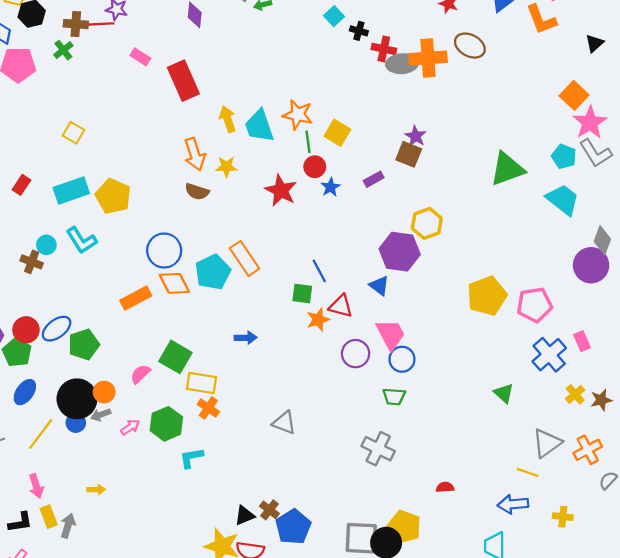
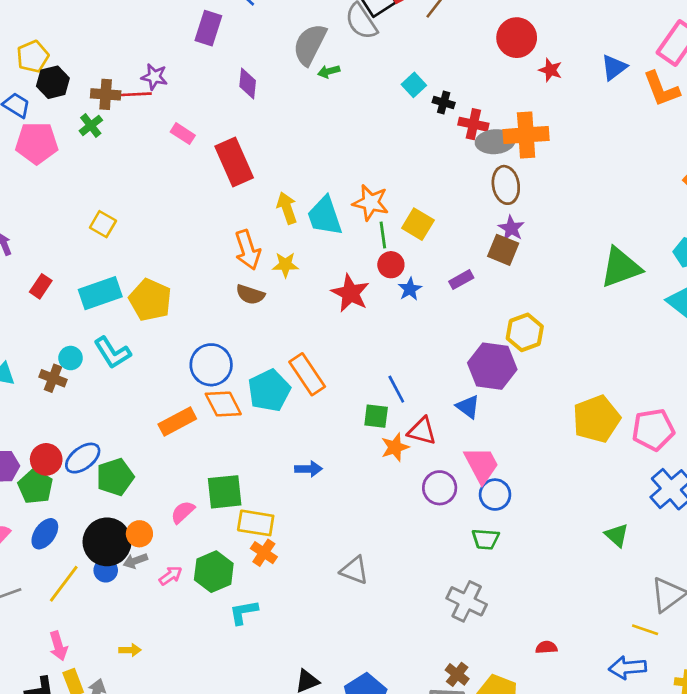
brown ellipse: (470, 46) -> (506, 185), moved, turned 52
green square: (175, 357) -> (225, 492), turned -36
brown cross: (269, 510) -> (457, 674), moved

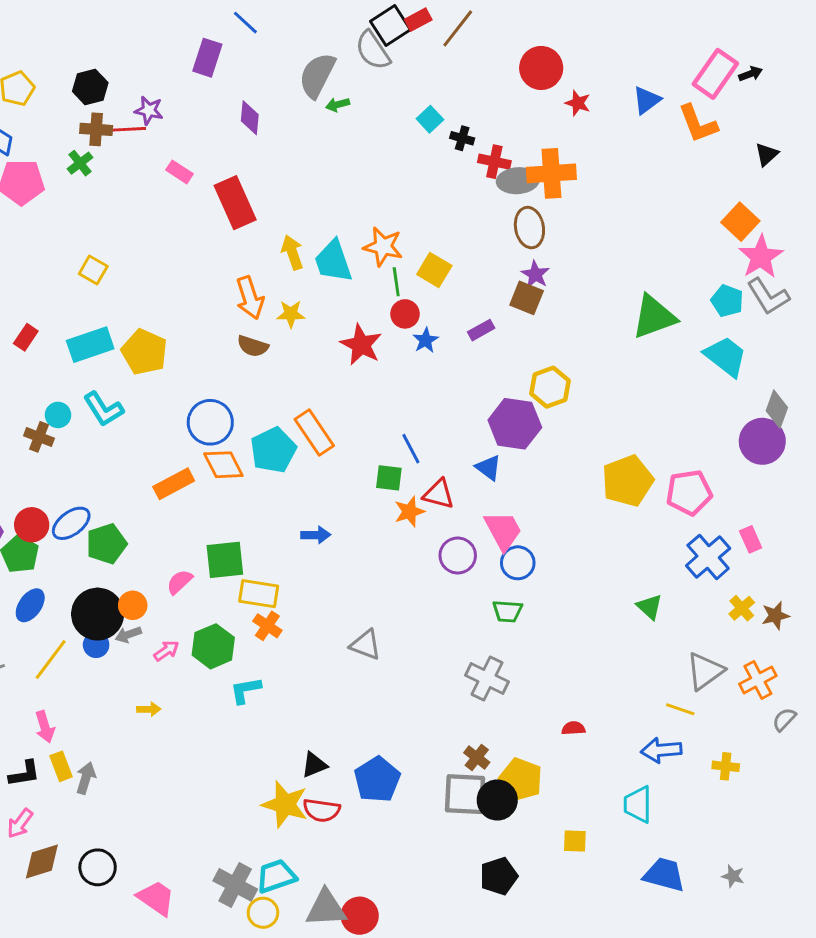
black hexagon: (53, 82) -> (90, 87), moved
yellow arrow: (130, 650) -> (149, 709), moved

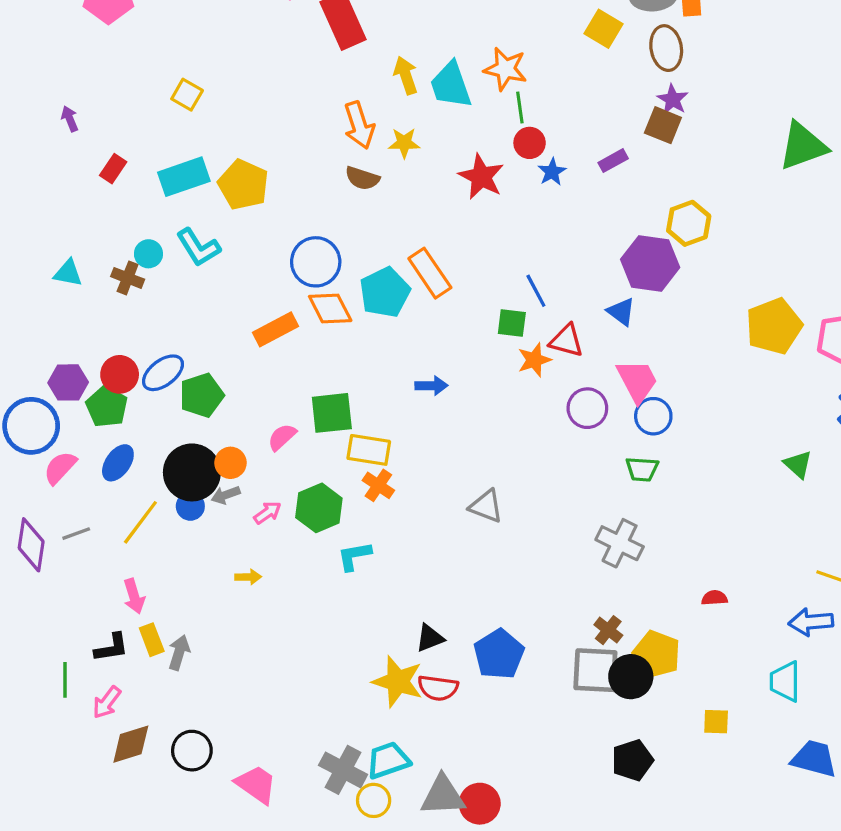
yellow square: (434, 270) -> (603, 29), moved

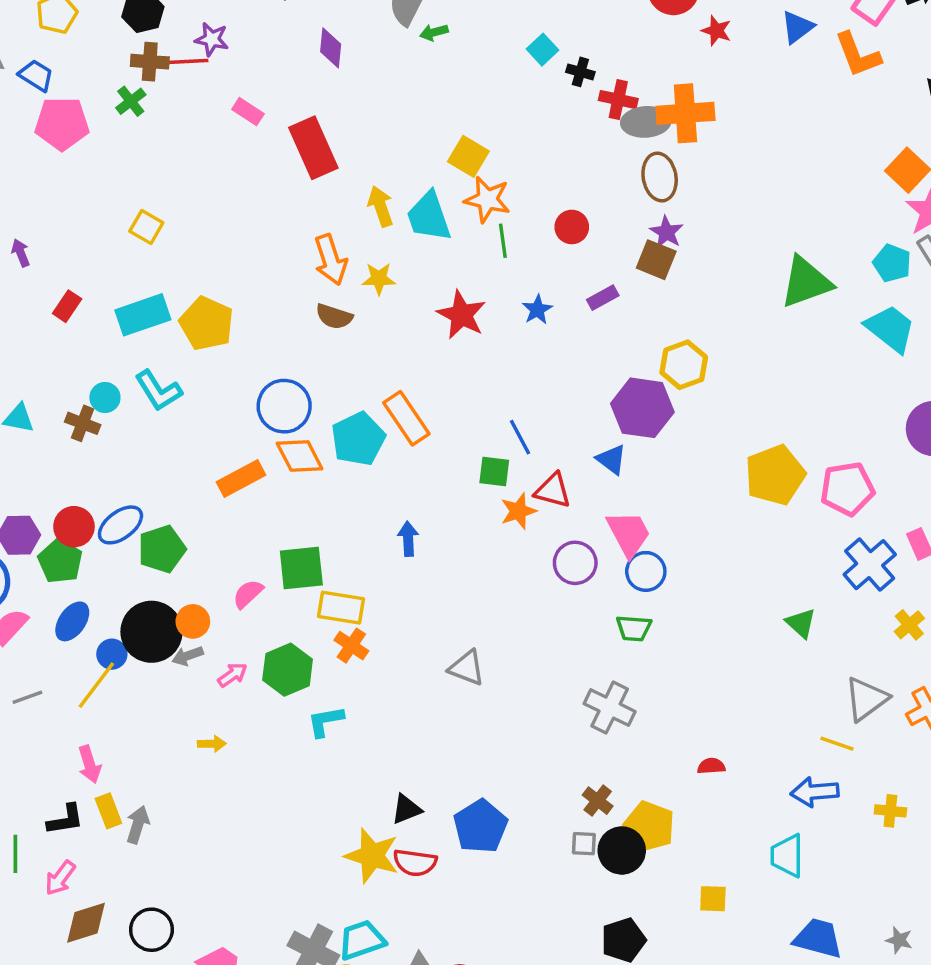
yellow square: (603, 29) -> (468, 156), moved
red circle: (530, 143) -> (572, 227), moved
blue arrow: (431, 386) -> (408, 539), turned -92
blue circle: (190, 506) -> (112, 654), moved
gray square: (595, 670) -> (584, 844), size x0.5

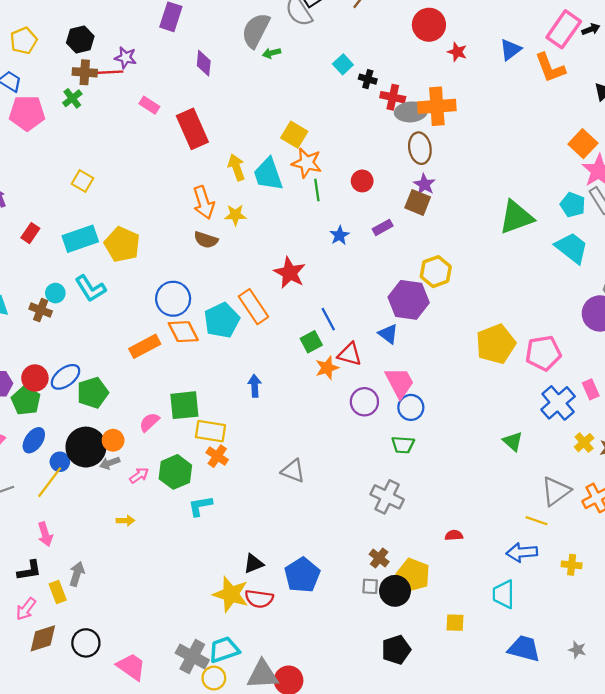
red star: (462, 315) -> (290, 273), moved
green square: (494, 472) -> (311, 342), turned -35
yellow rectangle: (108, 811) -> (58, 592), moved

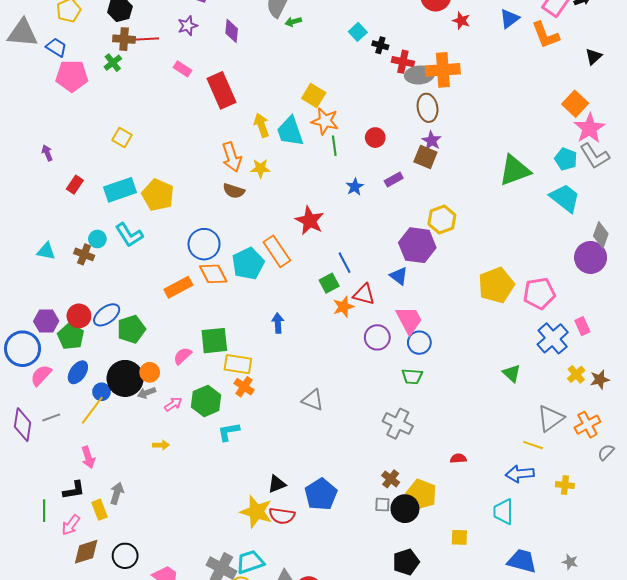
purple star: (126, 58) -> (188, 26), moved, turned -30

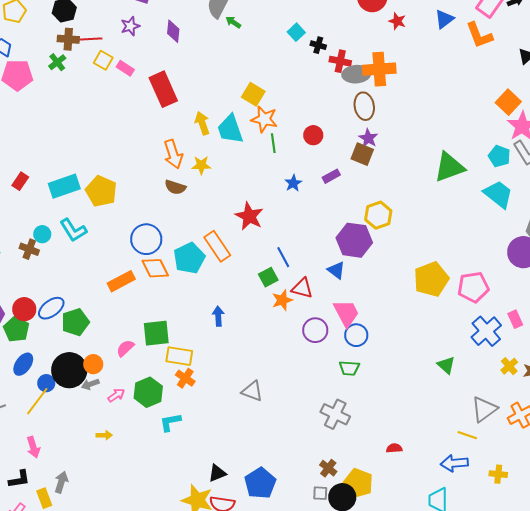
green arrow: (293, 22) -> (233, 22), turned 49
yellow square: (122, 138) -> (103, 60), moved

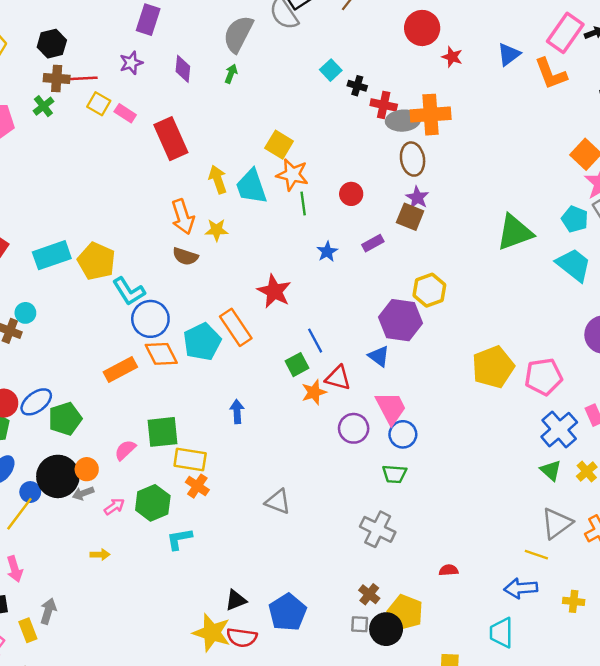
green arrow: (233, 22) -> (231, 74), moved, turned 77
cyan L-shape: (73, 230) -> (129, 291), moved
green triangle: (446, 365) -> (551, 470), moved

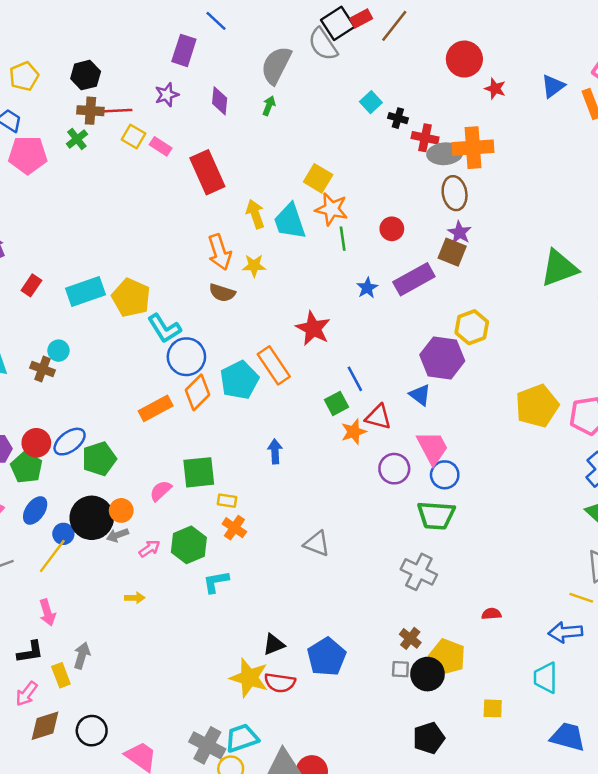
purple rectangle: (373, 243) -> (414, 279), size x1.8
orange diamond: (161, 354) -> (197, 392), turned 72
yellow rectangle: (190, 460) -> (227, 501), size x0.6
green trapezoid: (394, 474) -> (436, 515), size x1.5

